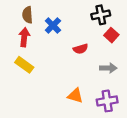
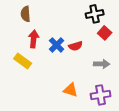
blue cross: (53, 25) -> (57, 45), moved
red arrow: (24, 37) -> (34, 39), moved

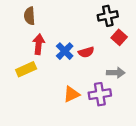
yellow rectangle: (23, 61) -> (26, 69), turned -60
orange triangle: (71, 90) -> (71, 94), moved, turned -42
purple cross: (101, 95) -> (100, 94), moved

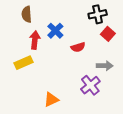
blue cross: (65, 51) -> (55, 31), moved
orange triangle: (71, 94) -> (51, 100), moved
purple cross: (100, 94) -> (90, 85), turned -30

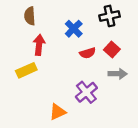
blue cross: (55, 31) -> (74, 29), moved
red square: (108, 34) -> (112, 50), moved
purple cross: (90, 85) -> (86, 92), moved

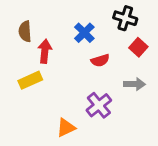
brown semicircle: (30, 16) -> (25, 31), moved
black cross: (110, 16) -> (125, 18), turned 30
red square: (112, 50) -> (138, 47), moved

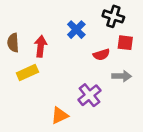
brown semicircle: (25, 31) -> (13, 43), moved
red square: (138, 47) -> (125, 43), turned -35
red semicircle: (100, 60) -> (101, 55), moved

